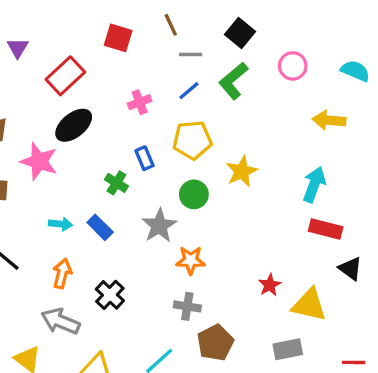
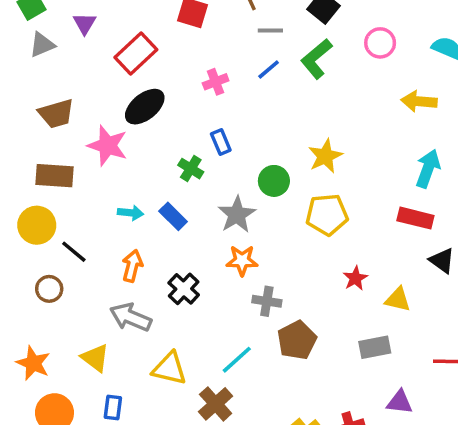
yellow pentagon: (192, 140) -> (327, 215), moved
cyan arrow: (314, 185) -> (428, 169), moved
orange star: (191, 260) -> (242, 261), moved
yellow triangle: (309, 305) -> (398, 299), size x0.7

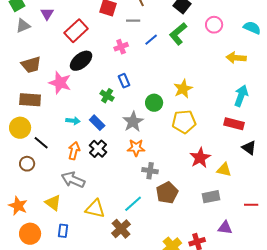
gray line: (270, 31) -> (133, 21), moved
red star: (355, 278) -> (200, 158), size x1.5
black cross: (184, 289) -> (98, 149), moved

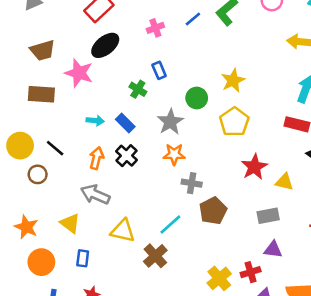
yellow pentagon: (184, 122) -> (234, 122), turned -30
yellow circle: (20, 128) -> (20, 146), moved
purple triangle: (225, 228) -> (273, 250), moved

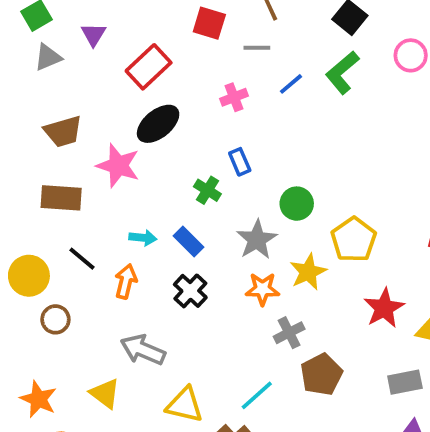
yellow star: (233, 80) -> (308, 272), moved
black line: (55, 148) -> (82, 259), moved
orange arrow: (96, 158) -> (126, 281), moved
gray cross: (192, 183) -> (289, 333), turned -36

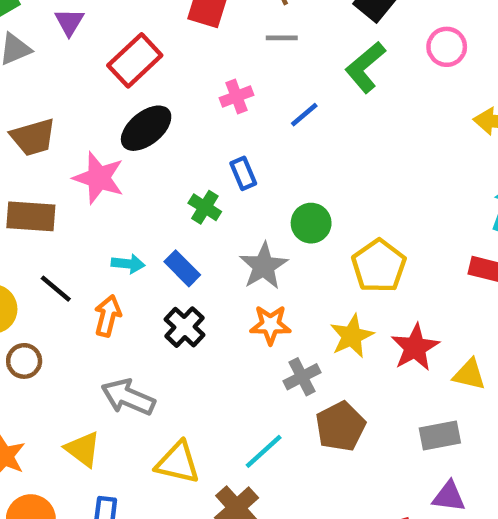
gray line: (257, 48) -> (282, 38), moved
blue line: (291, 84) -> (304, 115), moved
yellow star: (308, 272) -> (352, 336), moved

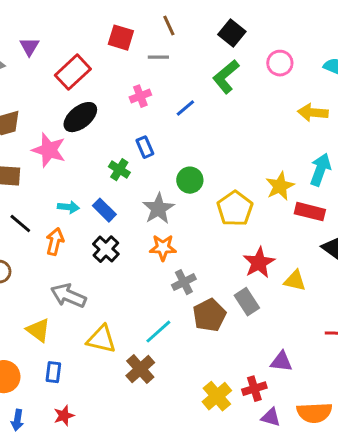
gray line: (282, 38) -> (158, 57), moved
yellow star: (352, 336) -> (280, 186), moved
gray rectangle: (440, 436) -> (247, 302), moved, turned 68

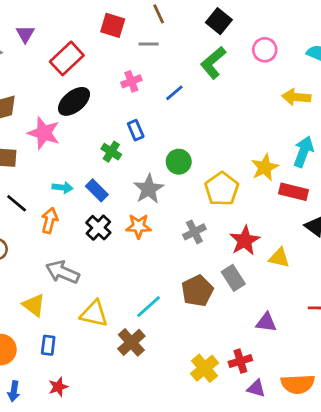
orange star: (163, 248) -> (139, 226), moved
gray cross: (184, 282) -> (194, 232), moved
purple triangle: (281, 362) -> (266, 322), moved

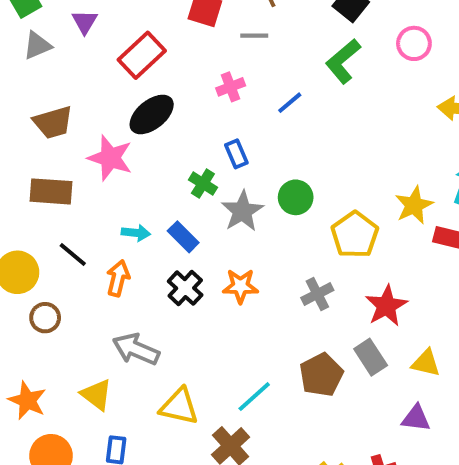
gray star: (149, 189) -> (242, 211), moved
yellow triangle: (279, 258) -> (426, 363), moved

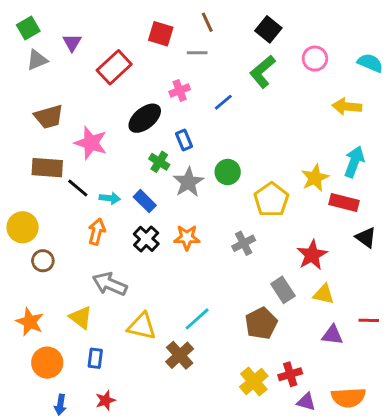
black ellipse: (152, 114) -> (145, 118), moved
black line: (73, 255) -> (78, 188), moved
red star: (386, 306) -> (312, 255), moved
brown pentagon: (321, 375) -> (261, 323), moved
purple triangle: (416, 418) -> (332, 335), moved

